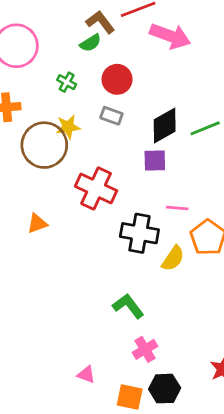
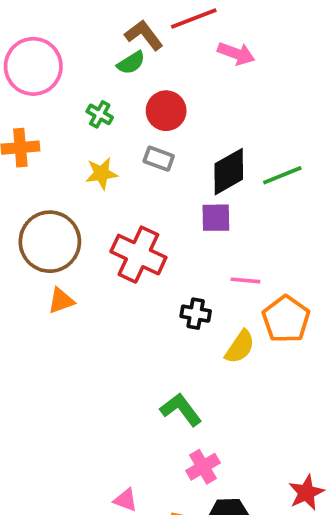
pink arrow: (170, 36) -> (236, 53), size x0.7
brown circle: (44, 145) -> (50, 242), moved
black cross: (139, 233) -> (196, 314), size x0.6

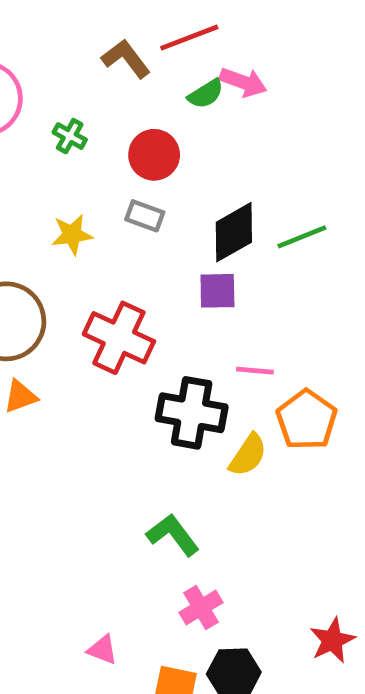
green semicircle: (131, 63) -> (206, 94), moved
green cross: (100, 114) -> (70, 136), moved
black cross: (196, 314) -> (192, 413), size x1.8

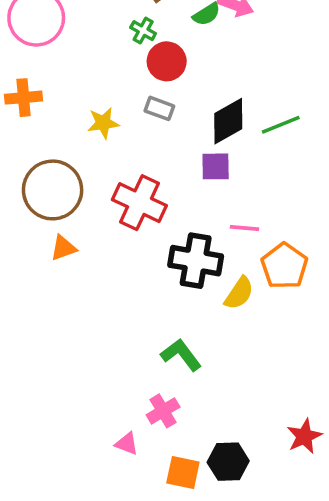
green cross: (70, 136) -> (143, 31), moved
pink cross: (201, 607) -> (163, 411), moved

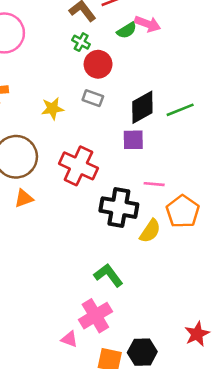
pink cross: (163, 411) -> (95, 316), size x1.4

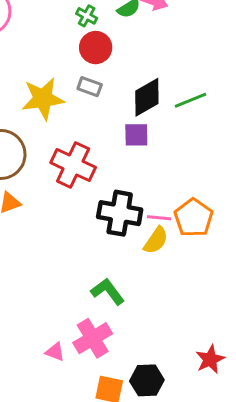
green cross: (81, 42) -> (87, 16), moved
yellow star: (52, 109) -> (43, 99), size x1.6
pink line: (154, 184) -> (159, 218), moved
pink triangle: (69, 339) -> (55, 352), moved

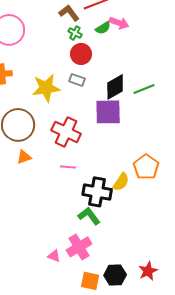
purple square: (136, 135) -> (108, 112), size x1.6
black cross: (120, 213) -> (97, 192), moved
pink line: (159, 218) -> (68, 167), moved
red star: (210, 359) -> (148, 271), moved

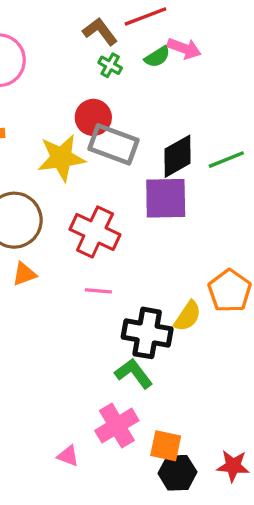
red circle: (81, 54) -> (93, 117), moved
gray rectangle: (77, 80) -> (113, 144), size x1.8
pink triangle: (54, 256) -> (68, 456), moved
red star: (148, 271) -> (233, 466), turned 30
orange square: (90, 281) -> (166, 446), moved

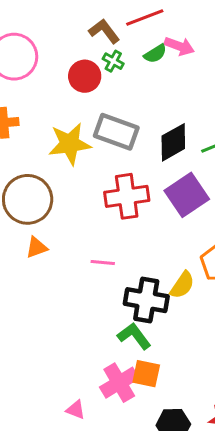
red circle: (93, 117) -> (85, 76), moved
purple square: (166, 198) -> (187, 195), moved, turned -33
red cross: (95, 232) -> (127, 196), moved, turned -33
orange square: (166, 446) -> (146, 374), moved

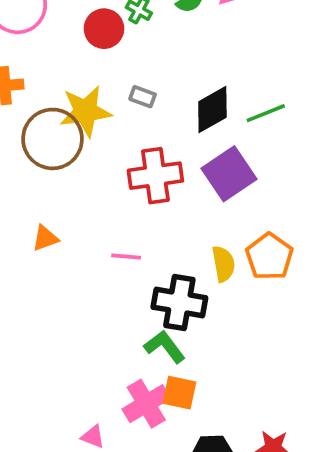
gray rectangle: (116, 132) -> (143, 97), size x0.5
brown circle: (28, 199) -> (53, 139), moved
yellow semicircle: (182, 285) -> (223, 264), moved, turned -44

